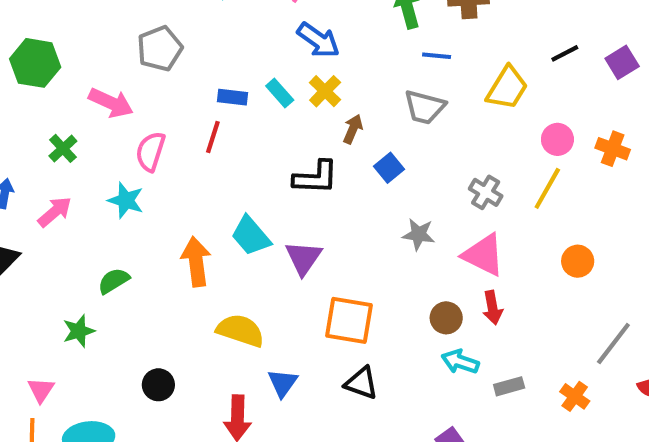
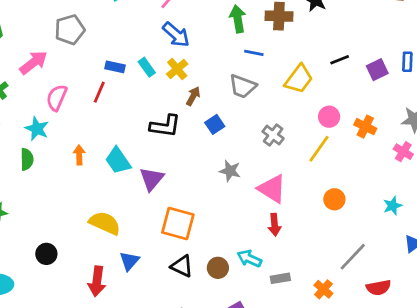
pink arrow: (111, 103) -> (33, 63), turned -68
gray cross: (486, 192) -> (273, 135), moved
orange arrow: (196, 262) -> (79, 155), moved, size x0.6
green semicircle: (114, 281) -> (27, 159), moved, turned 115
brown circle: (446, 318) -> (218, 268), moved

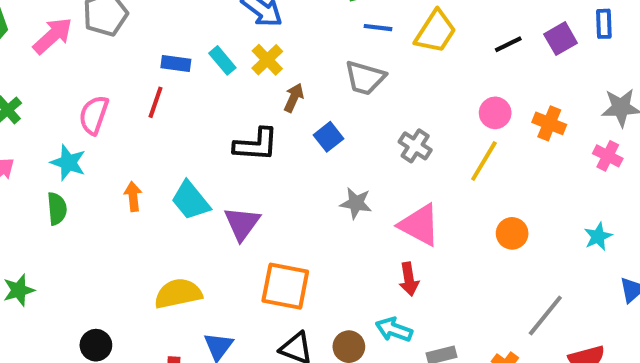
black line: (340, 60) -> (508, 44), moved
pink arrow: (33, 63) -> (53, 36), moved
yellow trapezoid: (299, 79) -> (435, 32), moved
yellow semicircle: (105, 223) -> (178, 294), turned -32
red arrow: (274, 225) -> (409, 279), moved

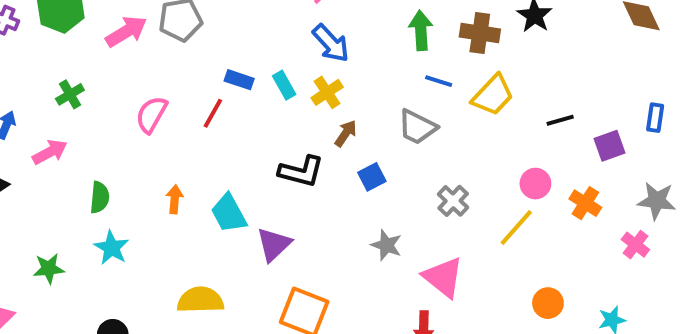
purple square: (561, 39) -> (609, 146), moved
cyan star: (68, 163) -> (112, 248), moved
orange circle: (512, 233) -> (548, 303), moved

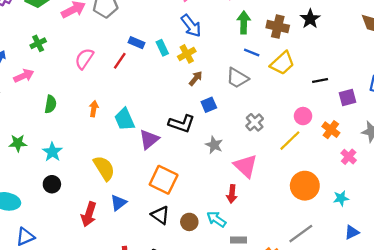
black L-shape: (301, 171) -> (182, 124), moved
pink cross: (635, 245) -> (349, 157), moved
cyan star: (112, 248) -> (52, 152), moved
yellow semicircle: (200, 300) -> (104, 168), turned 55
orange circle: (548, 303) -> (305, 186), size x1.6

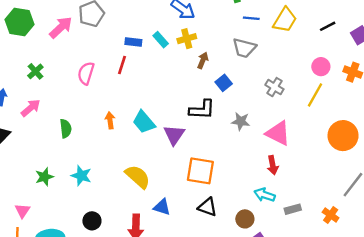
yellow cross: (187, 54) -> (187, 39), turned 30
black circle: (52, 184) -> (92, 221), moved
blue triangle: (118, 203) -> (162, 207), turned -48
brown circle: (189, 222) -> (245, 219), moved

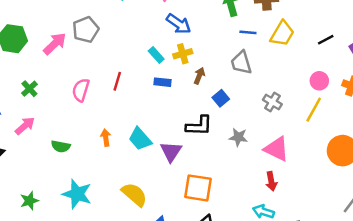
blue rectangle: (133, 42) -> (162, 82), moved
gray trapezoid: (244, 48) -> (241, 63), turned 60
green semicircle: (66, 129) -> (61, 146), turned 108
cyan star: (81, 176) -> (77, 194), size x1.4
green star: (44, 177) -> (29, 201), moved

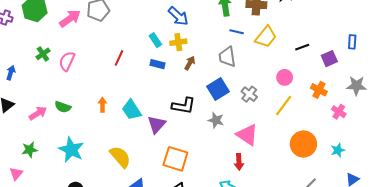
pink circle: (319, 81) -> (285, 77), moved
pink semicircle: (81, 90) -> (67, 61), moved
blue square: (221, 98) -> (218, 89), moved, size x1.5
pink arrow: (25, 126) -> (38, 113), moved

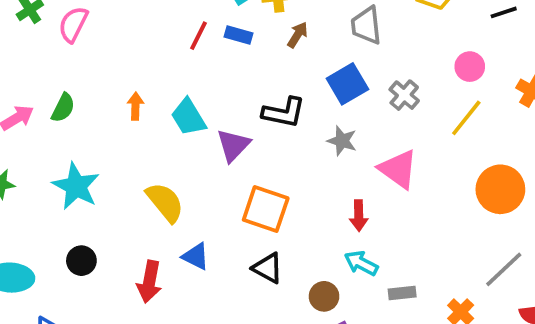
red line: (119, 58) -> (198, 36), moved
green semicircle: (63, 107) -> (63, 108), turned -84
red arrow: (239, 162) -> (359, 216), moved

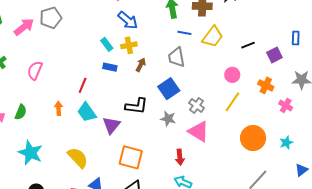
pink semicircle: (73, 24) -> (35, 70), moved
red line: (198, 36) -> (83, 85), moved
gray cross: (404, 95) -> (197, 105), moved

